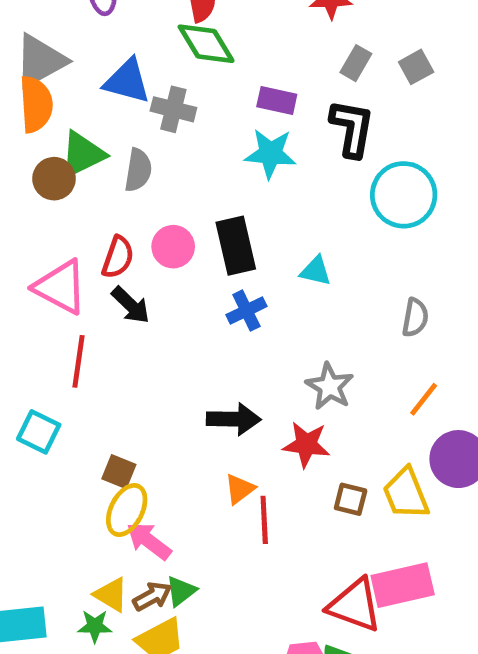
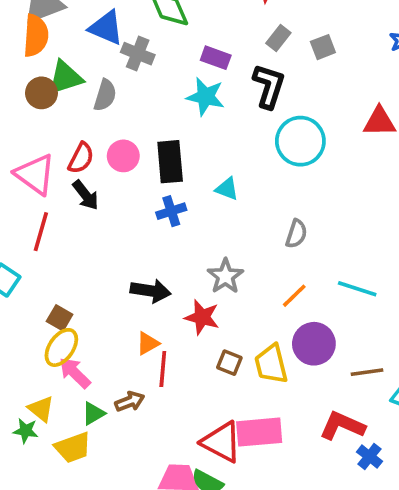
brown arrow: (152, 596) -> (130, 401), moved

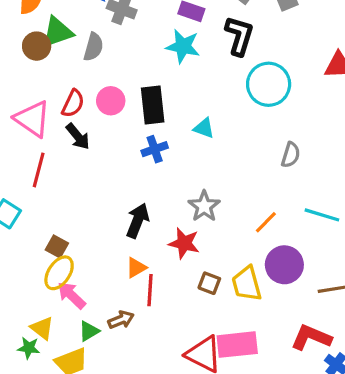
gray semicircle: (296, 234) -> (291, 155), moved
black arrow: (151, 291) -> (138, 221), turned -76

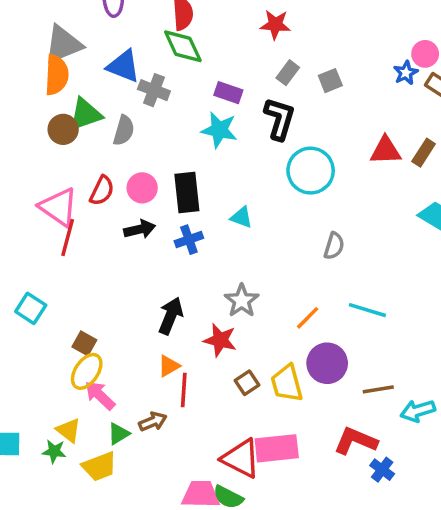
black arrow: (78, 136) -> (140, 229), moved, turned -64
red line: (39, 170) -> (68, 237), moved
brown square: (209, 283) -> (247, 383), turned 35

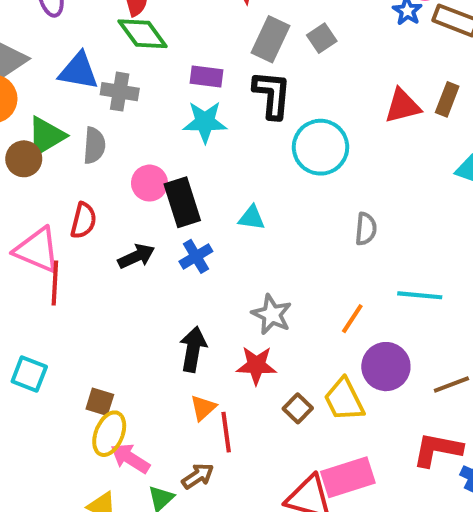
gray rectangle: (288, 73) -> (270, 39), size x1.5
pink circle: (142, 188) -> (149, 183), moved

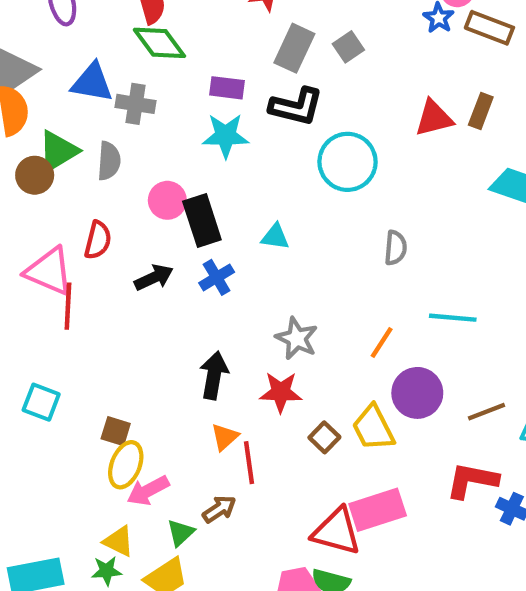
black L-shape: (272, 95) -> (296, 107), turned 99
pink arrow: (130, 458) -> (148, 491), turned -60

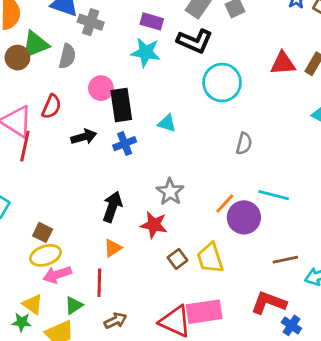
purple circle: (417, 393) -> (244, 217), moved
red line: (249, 463) -> (99, 283), moved
yellow ellipse: (126, 465) -> (45, 255), turned 40
brown arrow: (219, 509) -> (116, 321), moved

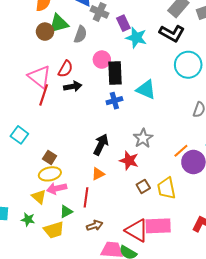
purple rectangle: (152, 21) -> (123, 23), moved, turned 42
cyan triangle: (167, 123) -> (146, 89), size x1.5
black arrow: (84, 137) -> (73, 86), moved
yellow triangle: (33, 304) -> (39, 197), moved

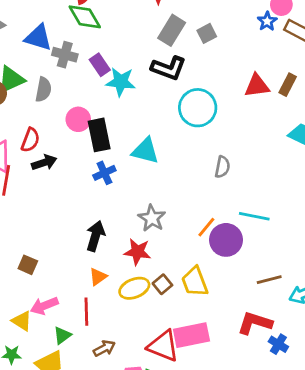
yellow ellipse: (50, 174) -> (134, 288), moved

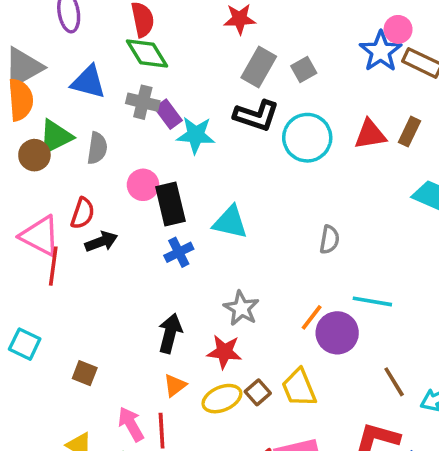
blue star: (267, 21) -> (381, 51), size x1.6
gray cross: (65, 55) -> (143, 102), moved
cyan circle: (198, 108) -> (307, 138), moved
brown line: (269, 280) -> (394, 382), turned 75
pink arrow: (44, 306) -> (131, 424), moved, turned 84

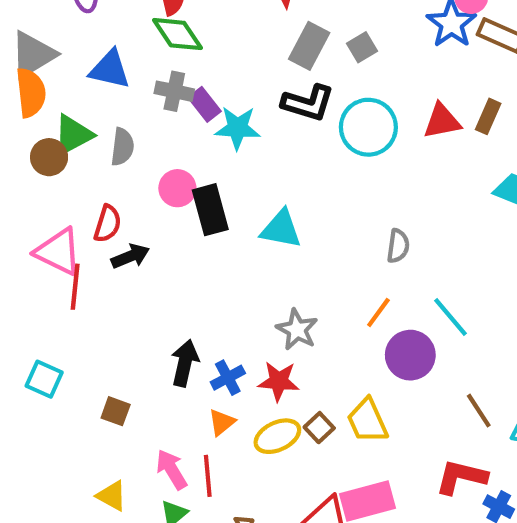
blue cross: (179, 252) -> (228, 378), moved
cyan line: (372, 301) -> (450, 317), turned 42
orange line: (312, 317) -> (378, 312), moved
black arrow: (170, 333) -> (185, 363), moved

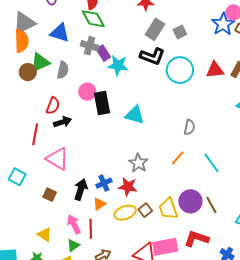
pink triangle: (58, 252) -> (58, 159), moved
purple circle: (410, 355) -> (190, 201), moved
black arrow: (185, 363) -> (81, 189), moved
brown line: (479, 411) -> (211, 205), moved
red L-shape: (461, 477) -> (197, 239), moved

